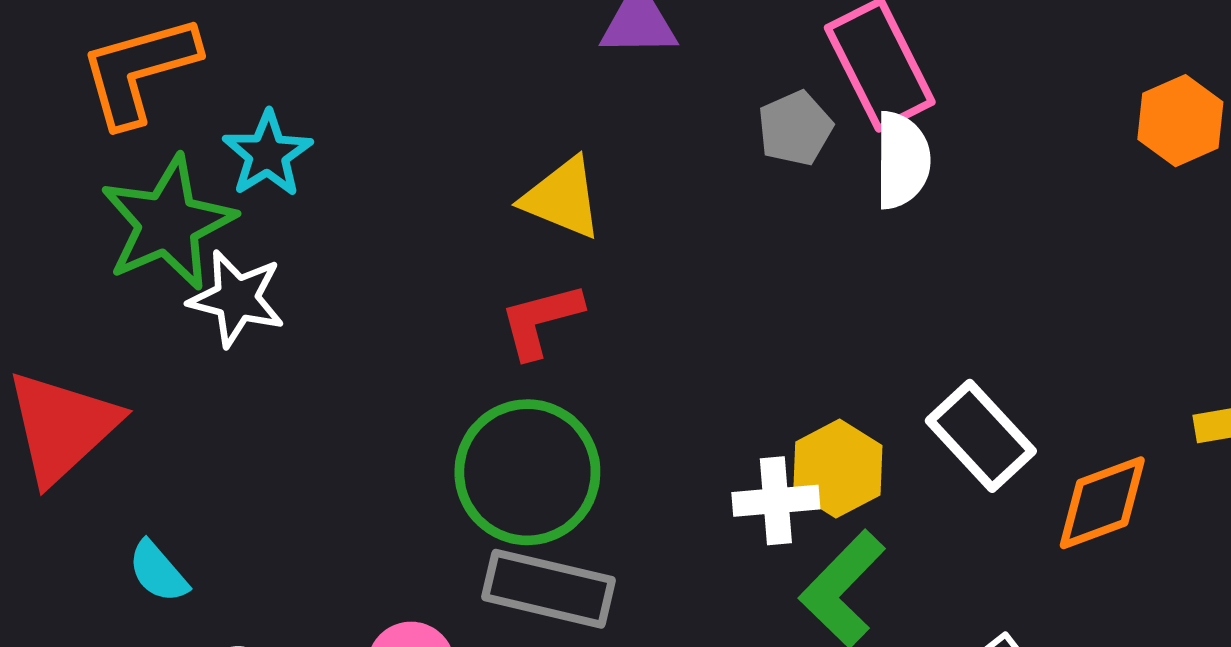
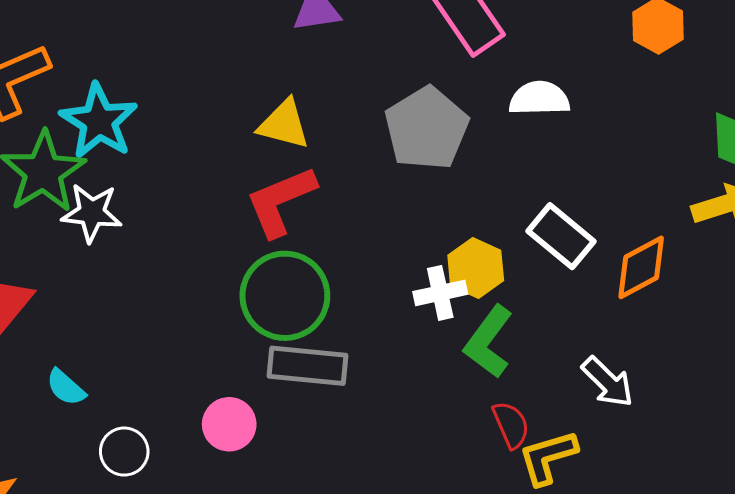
gray pentagon: (795, 128) -> (427, 128), moved, size x1.8
cyan star: (267, 154) -> (99, 121), size x1.4
white semicircle: (902, 160) -> (539, 98), moved, turned -84
red L-shape: (541, 320) -> (281, 201), size x1.4

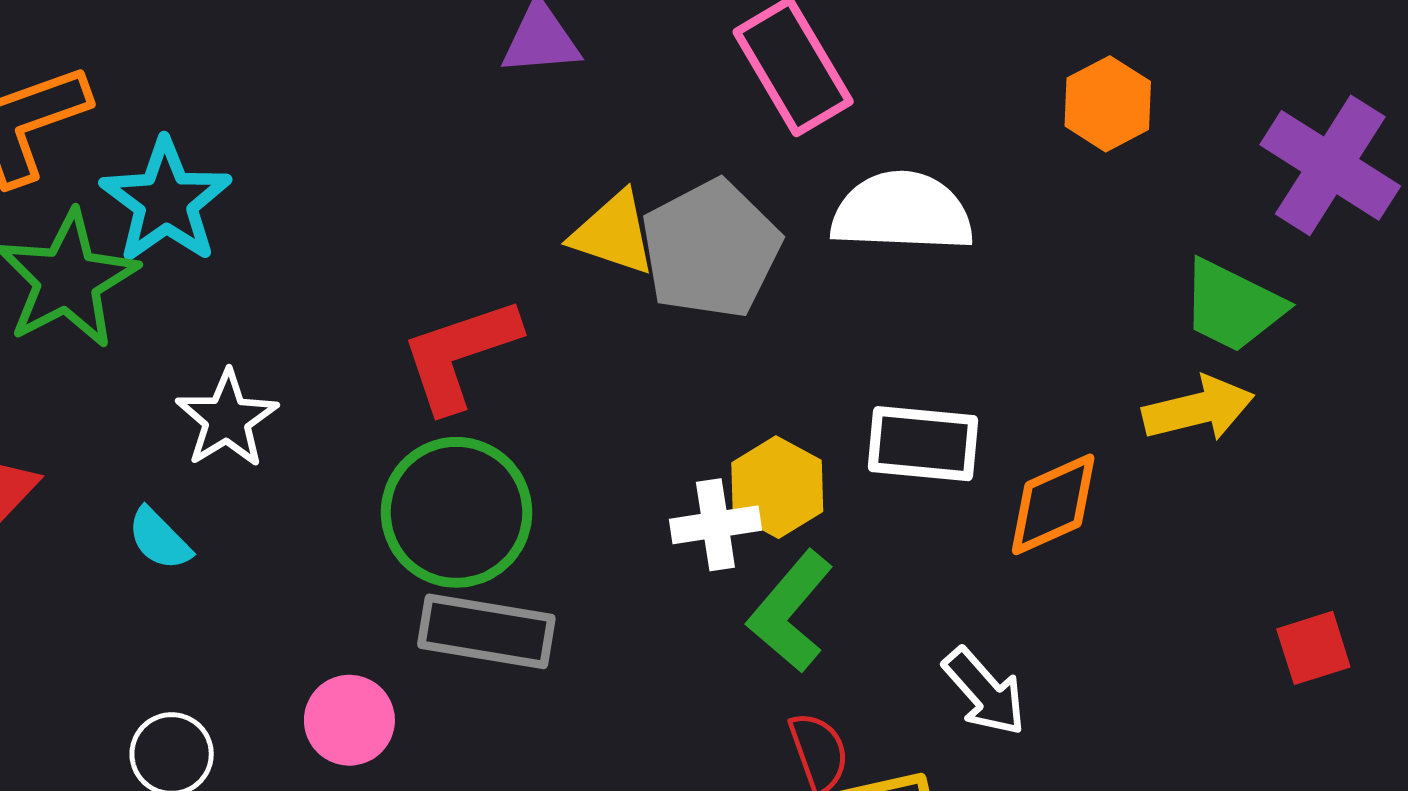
white semicircle: (539, 98) -> (902, 212), size x1.4
yellow triangle: (284, 124) -> (613, 233), moved
white star: (92, 213) -> (227, 419), moved, turned 30
white rectangle: (561, 236) -> (923, 444), turned -38
cyan semicircle: (66, 387) -> (159, 539), moved

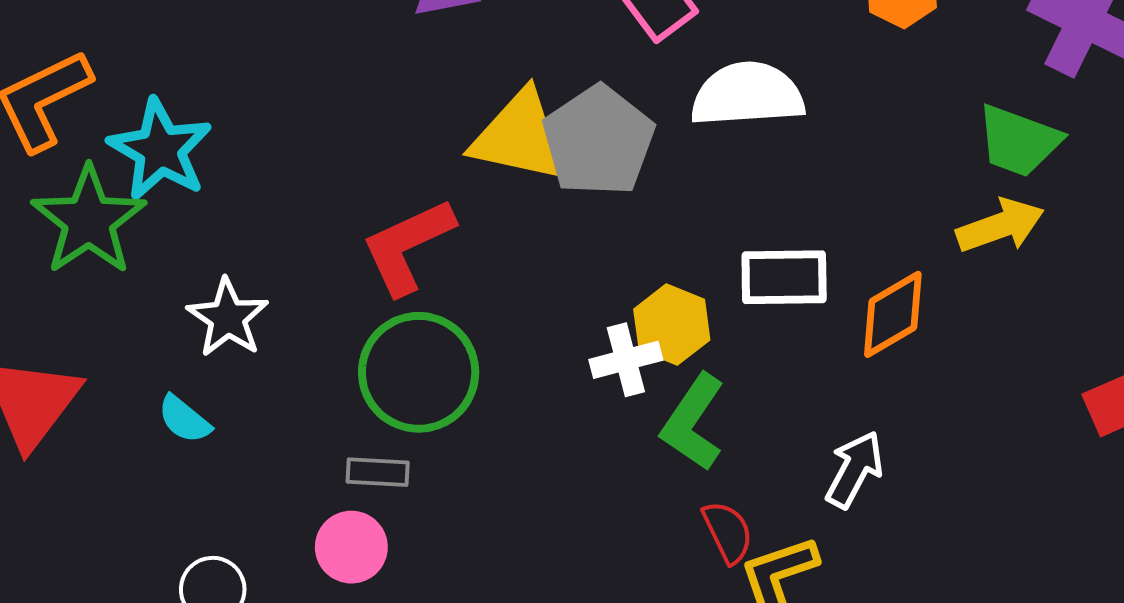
yellow triangle: (613, 233) -> (519, 137), size x1.4
gray rectangle: (486, 631) -> (378, 472), moved, size x0.6
white arrow: (984, 692) -> (854, 469), turned -104

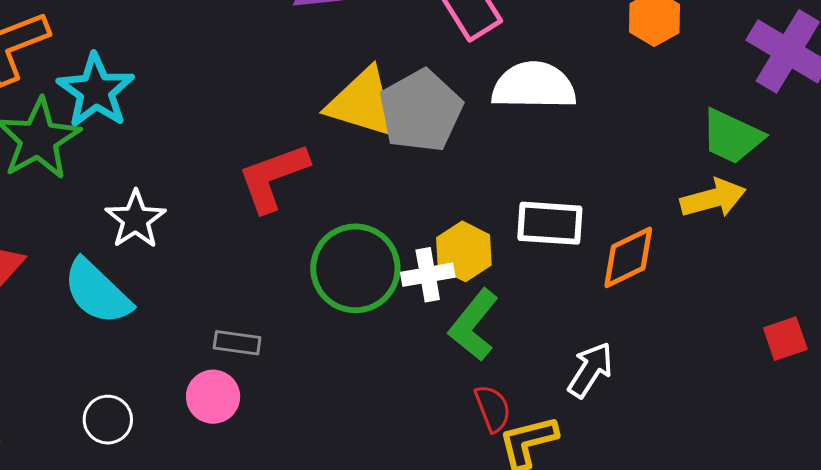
green circle: (419, 372) -> (355, 268), moved
cyan semicircle: (184, 419) -> (97, 292), size x1.8

